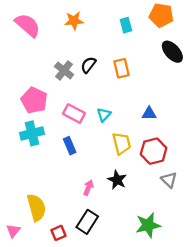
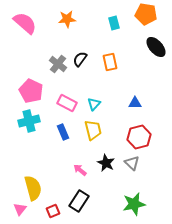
yellow trapezoid: (122, 143) -> (93, 130), moved
gray triangle: (169, 180) -> (132, 163), moved
pink arrow: (88, 188) -> (80, 170), turned -72
pink triangle: (13, 231) -> (20, 209), moved

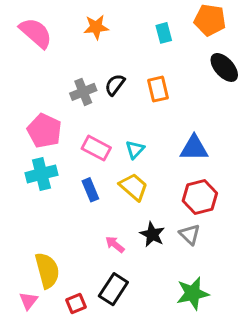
gray cross: (58, 64) -> (83, 92), turned 30
blue triangle: (135, 103) -> (194, 148), size x1.5
yellow trapezoid: (93, 130) -> (134, 187), turned -35

